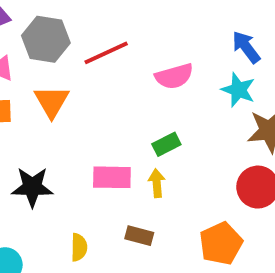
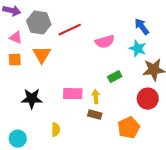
green rectangle: (166, 144) -> (115, 77), moved
brown rectangle: (139, 236) -> (95, 115), moved

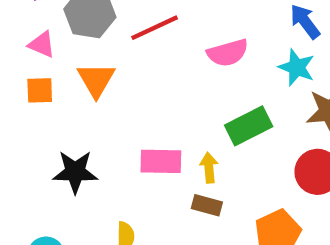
green rectangle: (115, 77) -> (249, 126), size x1.5

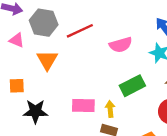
orange square: (40, 90) -> (17, 86), moved

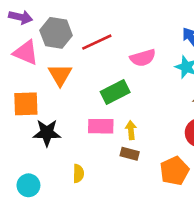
pink triangle: (17, 40) -> (26, 53), size x1.5
orange square: (17, 86) -> (26, 104), size x1.5
green rectangle: (132, 86) -> (115, 92), moved

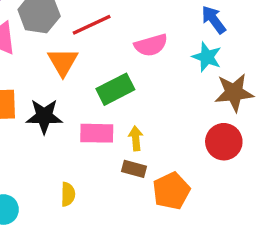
orange triangle: (60, 75) -> (63, 62), moved
black star: (47, 133) -> (44, 116), moved
orange pentagon: (174, 171) -> (171, 191), moved

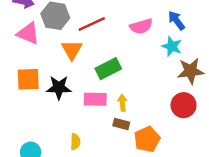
pink semicircle: (151, 45) -> (141, 26), moved

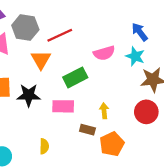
pink semicircle: (141, 26) -> (104, 53), moved
yellow arrow: (122, 103) -> (104, 111), moved

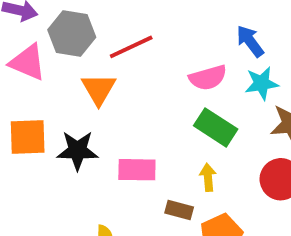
blue arrow: (140, 32) -> (250, 41), moved
cyan star: (135, 56) -> (262, 83), turned -30
green rectangle: (75, 77) -> (216, 127), moved, turned 60

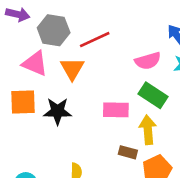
pink triangle: (28, 62) -> (35, 63), moved
pink rectangle: (137, 170) -> (116, 110), moved
yellow arrow: (208, 177) -> (148, 130), size x1.5

